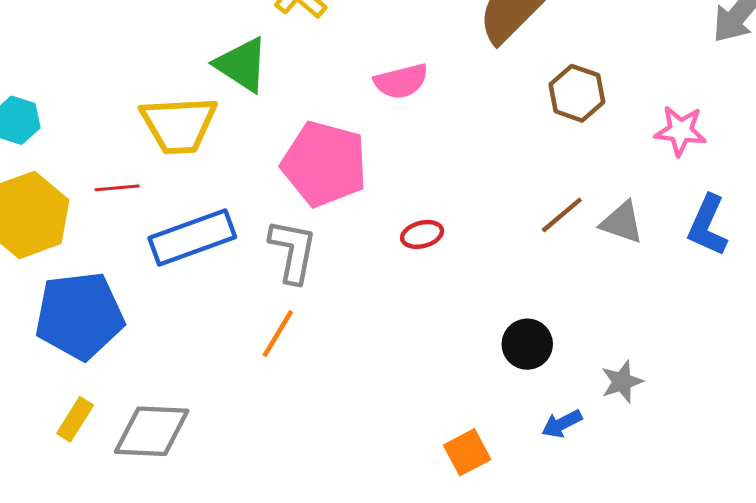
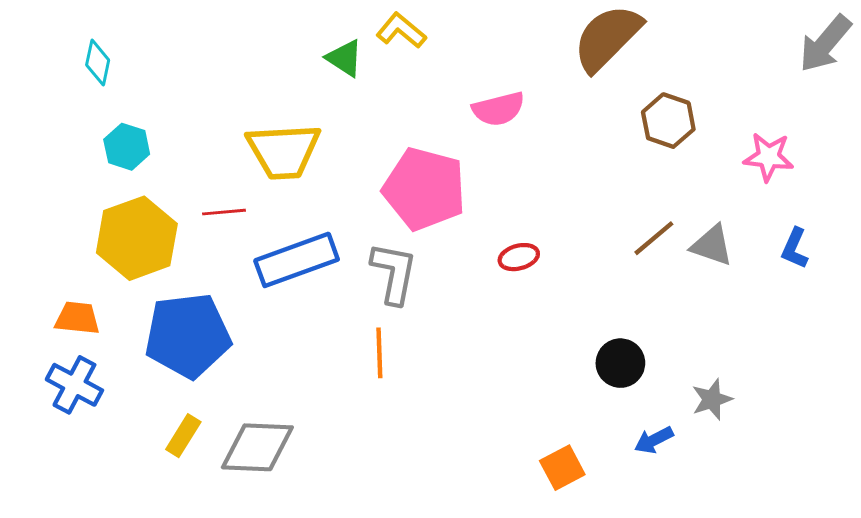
green triangle: (242, 65) -> (345, 58), moved, size x0.7
blue L-shape: (708, 225) -> (795, 248), size x0.7
orange line: (278, 334) -> (379, 353), turned -33

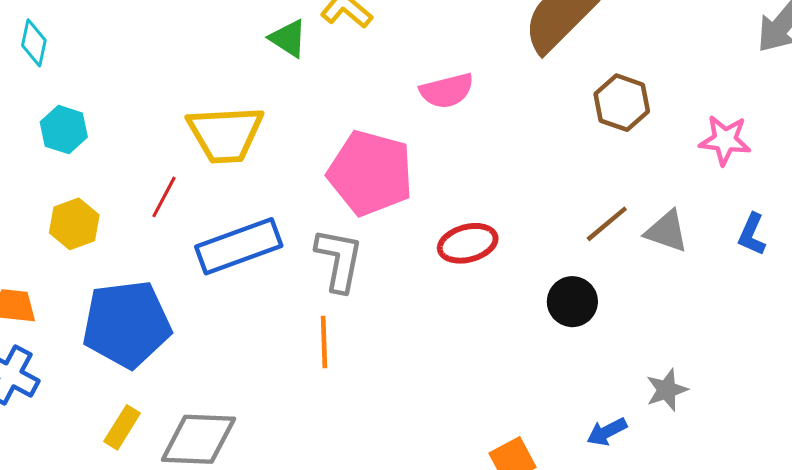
red line: (224, 212) -> (164, 197), turned -57
yellow hexagon: (137, 238) -> (74, 224), size x0.6
red ellipse: (519, 257) -> (468, 243), size x1.4
black circle: (620, 363) -> (572, 302), moved

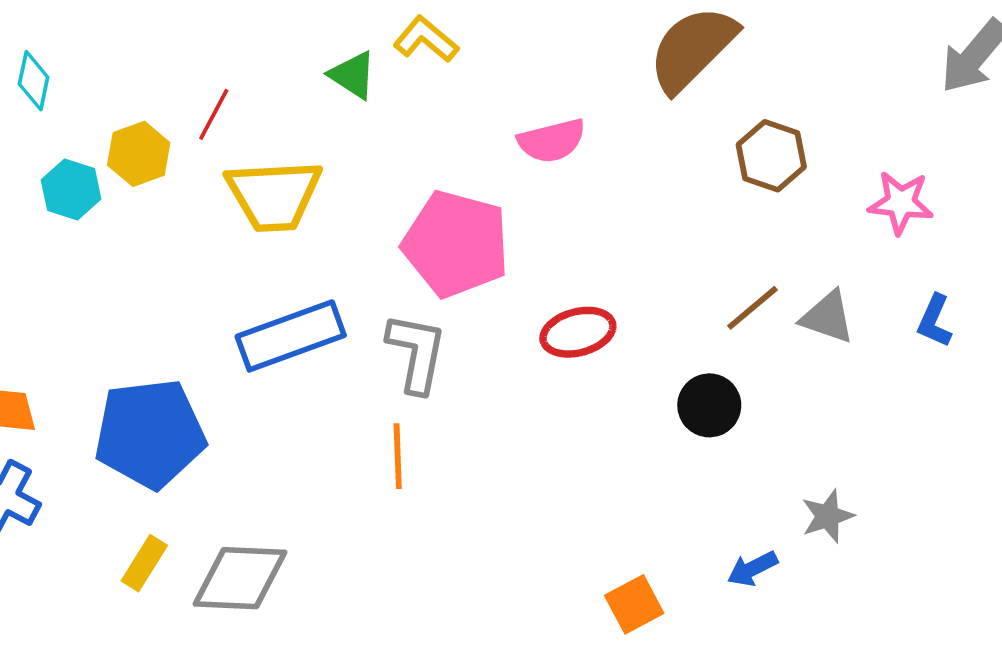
red line: (164, 197) -> (214, 114), moved
yellow hexagon: (74, 224) -> (139, 154), moved

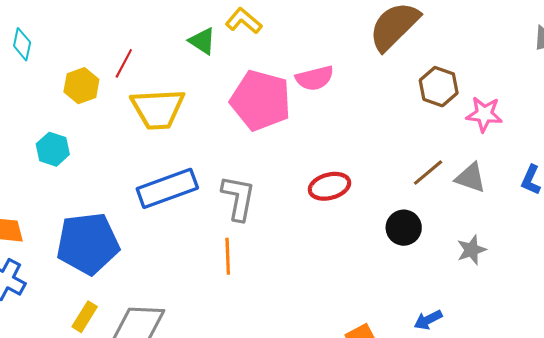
cyan hexagon: (71, 190) -> (53, 149), moved
pink star: (901, 203) -> (484, 114), moved
pink pentagon: (456, 244) -> (261, 100), moved
gray star: (828, 516) -> (472, 250), moved

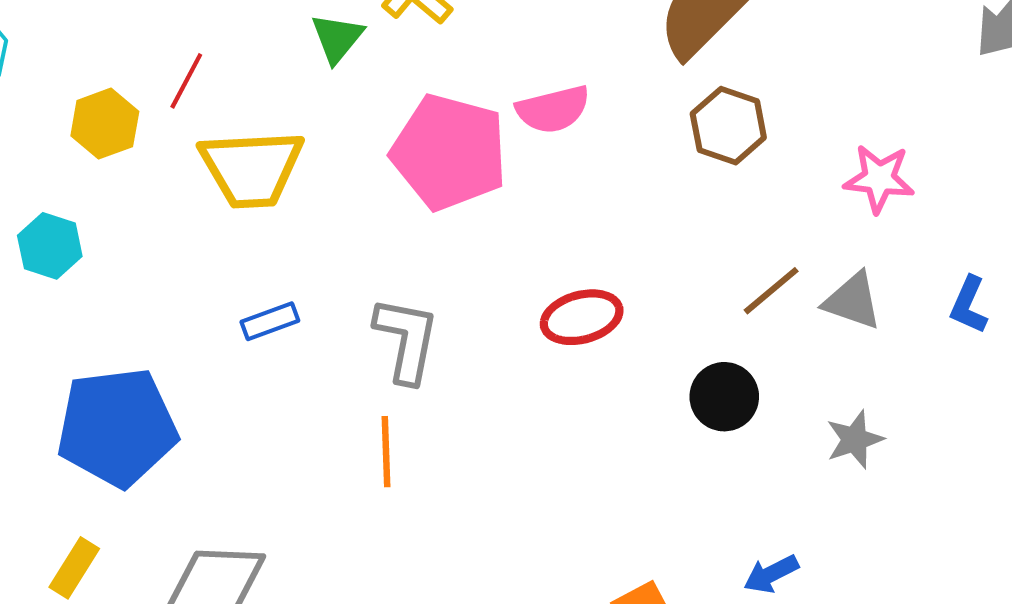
green triangle: (202, 41) -> (337, 38), turned 36
brown hexagon: (439, 87) -> (728, 126), moved
blue rectangle: (167, 188) -> (270, 321), size x0.5
yellow rectangle: (85, 317) -> (74, 568), moved

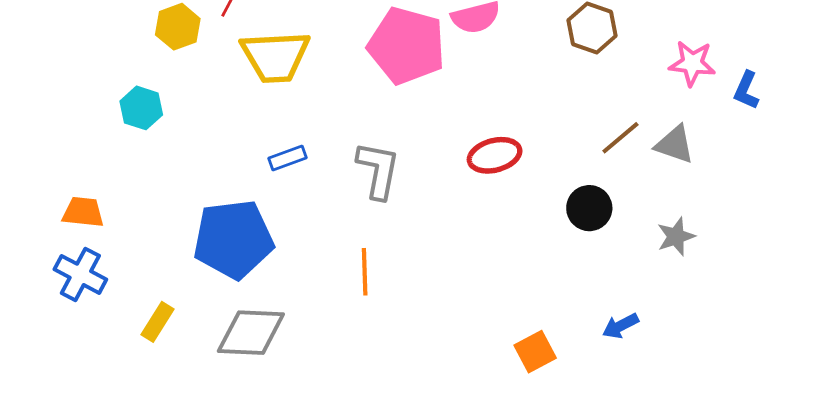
blue L-shape: (969, 305) -> (746, 90), moved
blue pentagon: (117, 427) -> (233, 239), moved
orange line: (386, 452) -> (365, 272), moved

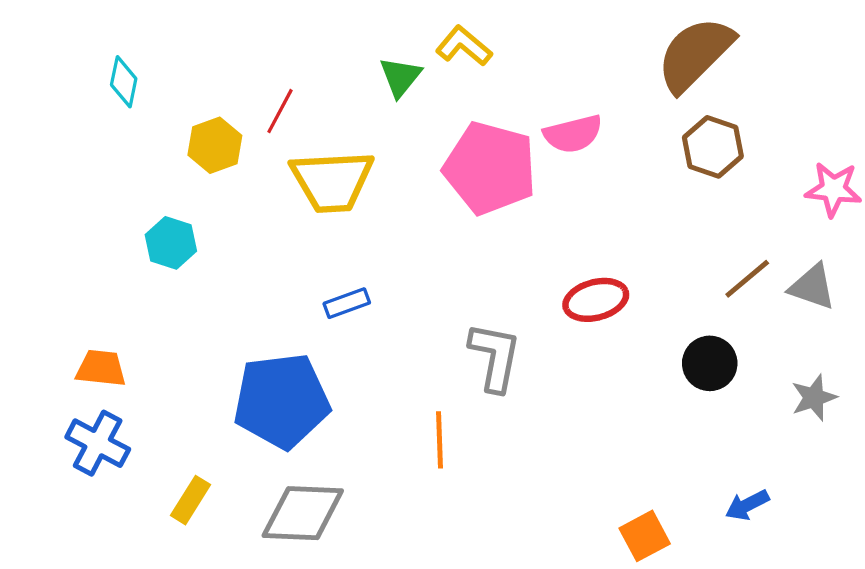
gray L-shape: (378, 170) -> (495, 357), moved

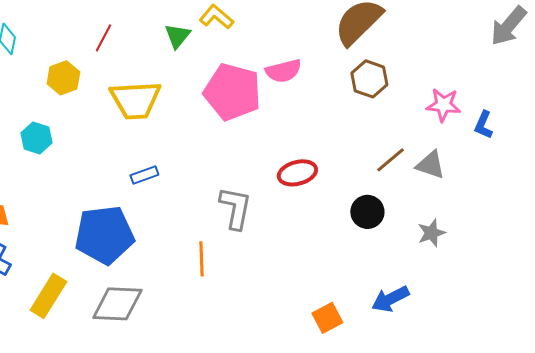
red line: (280, 111) -> (103, 38), moved
yellow rectangle: (190, 500) -> (48, 296), size x1.5
blue arrow: (747, 505) -> (390, 299), size x1.4

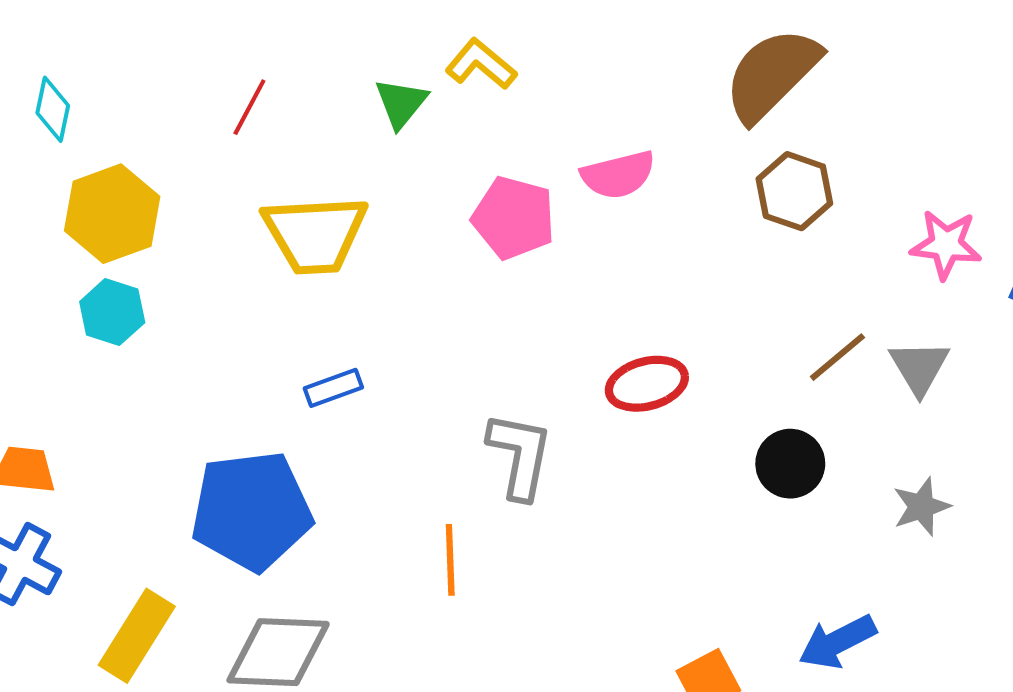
yellow hexagon: (63, 78) -> (112, 214), moved, size x1.4
pink pentagon: (232, 92) -> (514, 218), size x0.7
gray triangle: (430, 165) -> (919, 367), turned 40

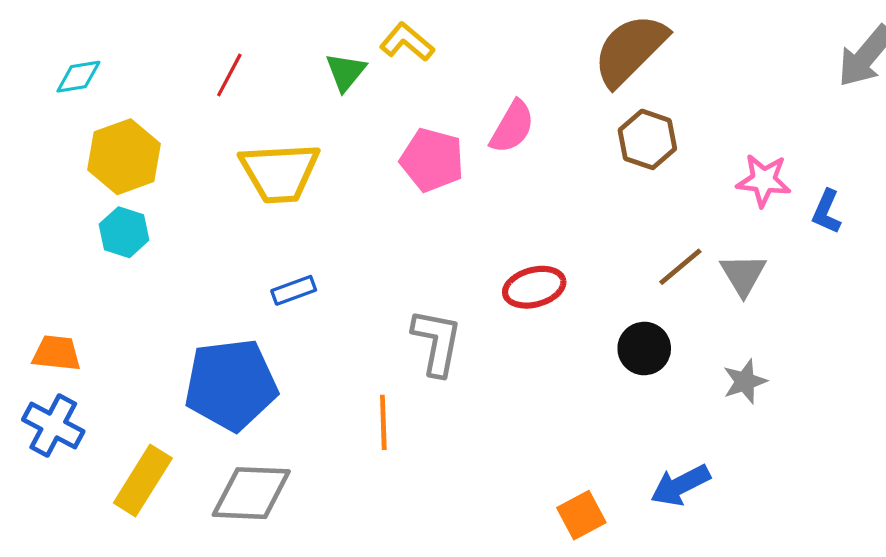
cyan diamond: (53, 109) -> (78, 77), turned 69
pink semicircle: (618, 175) -> (512, 127), turned -46

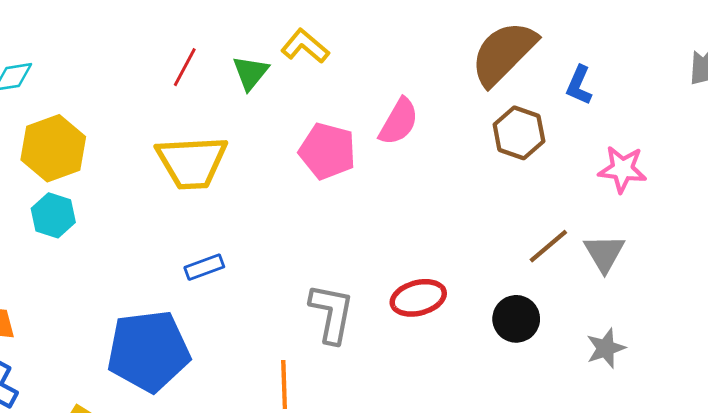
red line: (229, 75) -> (185, 67), moved
blue L-shape: (827, 212) -> (579, 85), moved
red ellipse: (534, 287) -> (418, 298), moved

